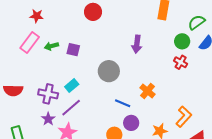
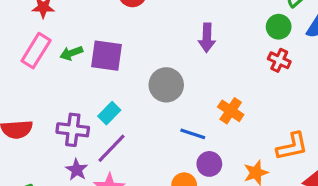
purple square: (73, 50) -> (106, 56), size x1.5
orange L-shape: (184, 117) -> (292, 146), turned 40

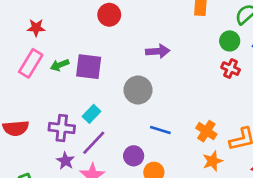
purple arrow: (207, 38) -> (158, 51), moved, turned -95
orange cross: (231, 111) -> (206, 131), moved
purple circle: (209, 164) -> (134, 156), moved

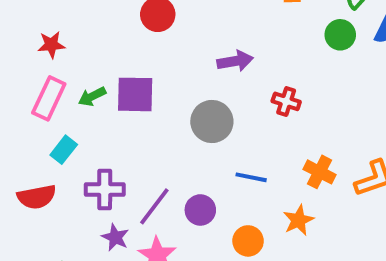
red cross: (231, 69) -> (286, 101), moved
cyan rectangle: (91, 114) -> (64, 150), moved
purple circle: (134, 156) -> (200, 210), moved
orange star: (213, 161) -> (298, 220), moved

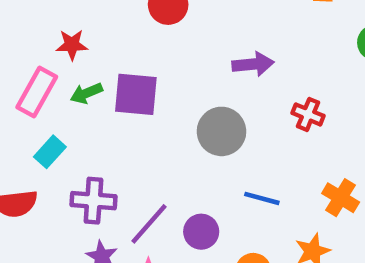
red star: (51, 45) -> (72, 45), moved

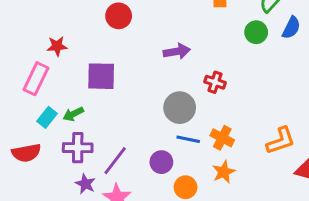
green arrow: (86, 93) -> (73, 114), moved
gray circle: (221, 131) -> (180, 108), moved
orange cross: (341, 198) -> (222, 138), moved
purple circle: (201, 232) -> (161, 162), moved

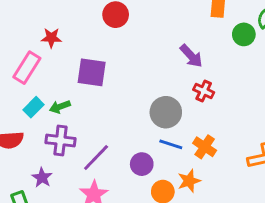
green circle: (256, 32) -> (244, 34), moved
purple arrow: (177, 51) -> (191, 56), moved, turned 50
orange star: (224, 172) -> (189, 181), moved
purple star: (85, 184) -> (42, 178), moved

